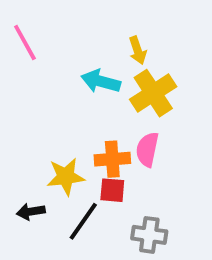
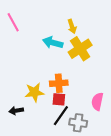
pink semicircle: (147, 149) -> (97, 101), moved
black line: (83, 221) -> (61, 116), moved

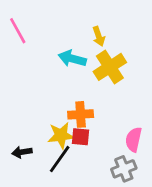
yellow star: (34, 92) -> (61, 135), moved
black line: (61, 116) -> (60, 159), moved
gray cross: (78, 123) -> (124, 169), moved, turned -30

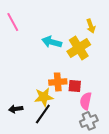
yellow arrow: (99, 36) -> (91, 26), moved
red square: (81, 137) -> (75, 86), moved
pink semicircle: (134, 140) -> (86, 101), moved

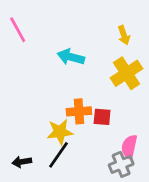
yellow cross: (79, 48) -> (127, 73), moved
pink semicircle: (86, 101) -> (129, 147), moved
black arrow: (16, 109) -> (22, 162), moved

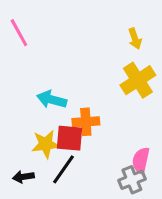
cyan arrow: (71, 57) -> (52, 99), moved
red square: (102, 117) -> (69, 138), moved, size x1.4
yellow star: (60, 132) -> (46, 144), moved

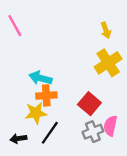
orange cross: (86, 122) -> (46, 95), moved
red square: (69, 138) -> (89, 104), moved, turned 35
gray cross: (132, 180) -> (93, 132), moved

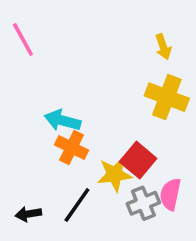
yellow cross: (108, 63) -> (167, 97), turned -36
orange cross: (46, 95) -> (71, 147), turned 30
yellow star: (36, 113) -> (115, 174), moved

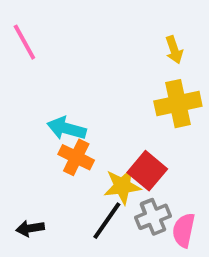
yellow cross: (167, 97) -> (178, 104), turned -33
pink semicircle: (170, 194) -> (184, 230), moved
black line: (77, 205) -> (107, 221), moved

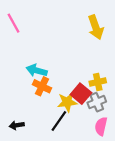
yellow arrow: (174, 50) -> (96, 27), size x1.6
yellow cross: (178, 104) -> (98, 82), moved, size x0.7
gray cross: (153, 217) -> (97, 102), moved

